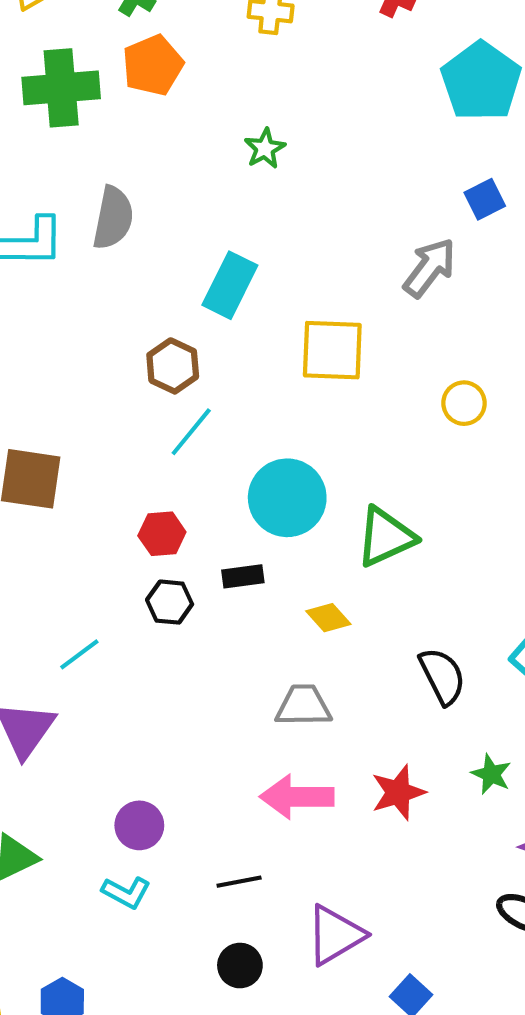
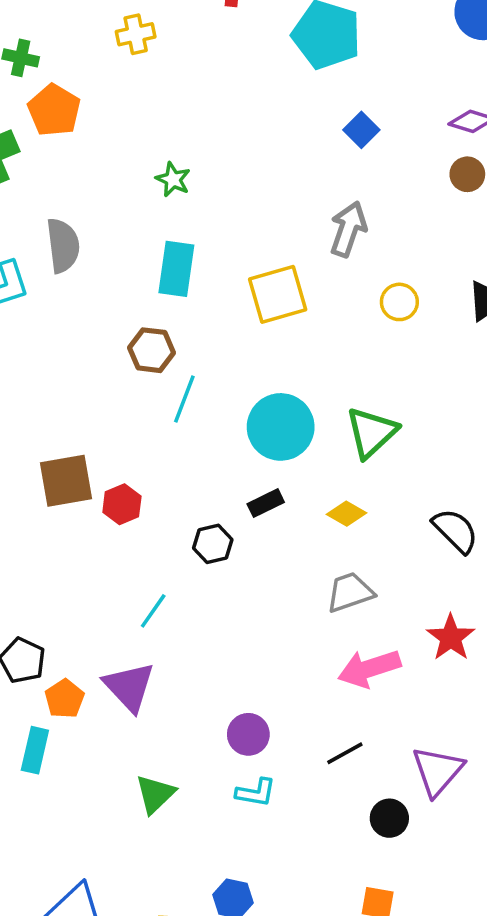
green star: (265, 148) -> (173, 179), moved
gray arrow: (430, 268) -> (348, 229), moved
red hexagon: (162, 534) -> (122, 504), moved
black circle: (240, 966) -> (389, 818), moved

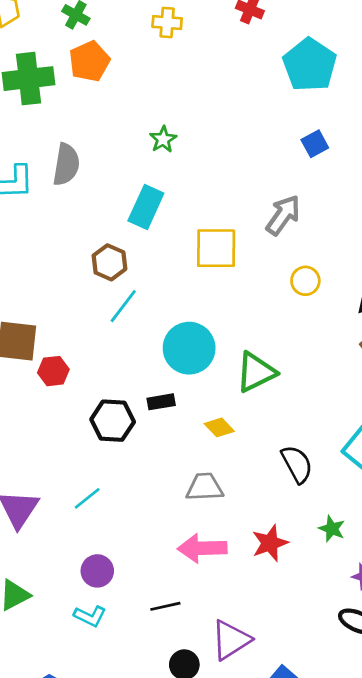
black hexagon: (213, 544) -> (113, 421), size x1.4
cyan line: (153, 611) -> (87, 498), moved

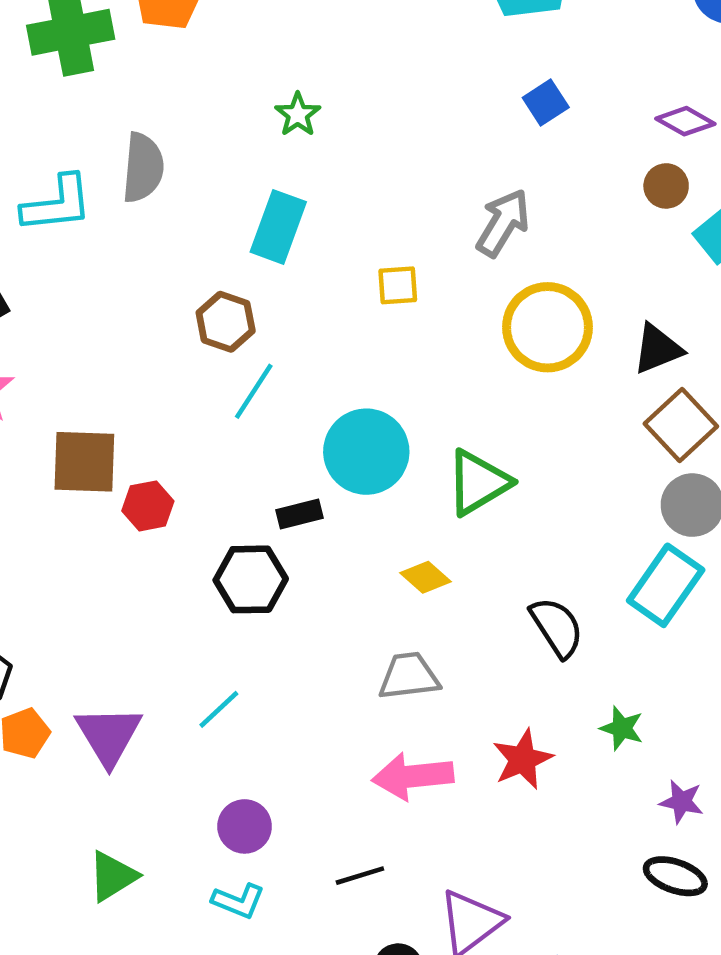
yellow square: (216, 248) -> (398, 285), size x0.6
yellow circle: (305, 281) -> (548, 327), size x1.8
black rectangle: (161, 402) -> (299, 514), moved

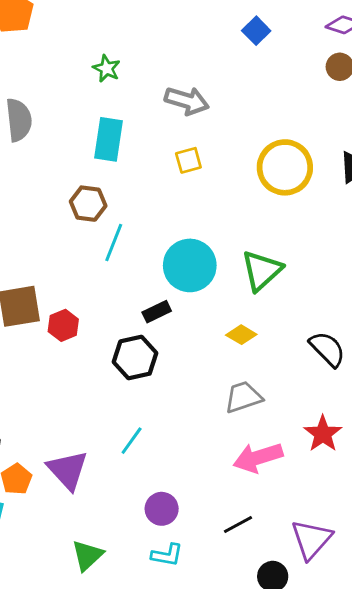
gray arrow: (503, 223) -> (187, 101), moved, turned 87

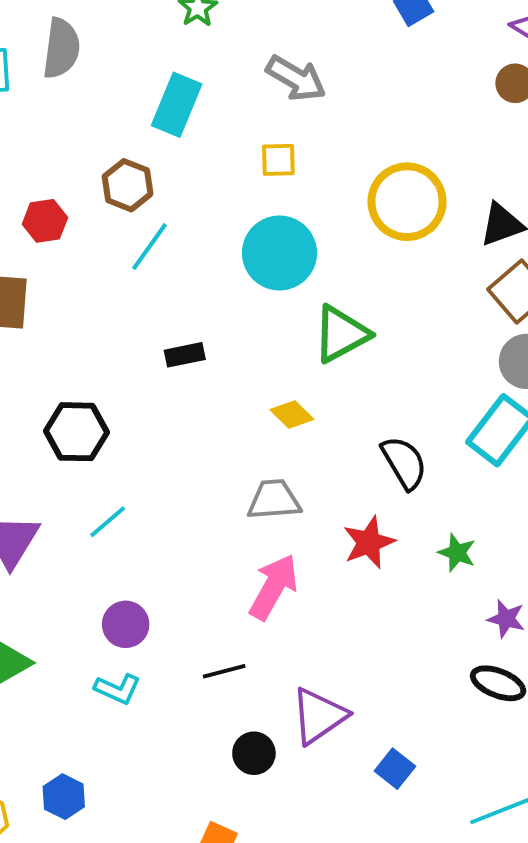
cyan circle: (190, 265) -> (279, 253), moved
red hexagon: (63, 325) -> (45, 221), moved
black hexagon: (135, 358) -> (77, 432), moved
red star: (323, 434) -> (369, 542), moved
pink arrow: (258, 458) -> (274, 587), turned 123

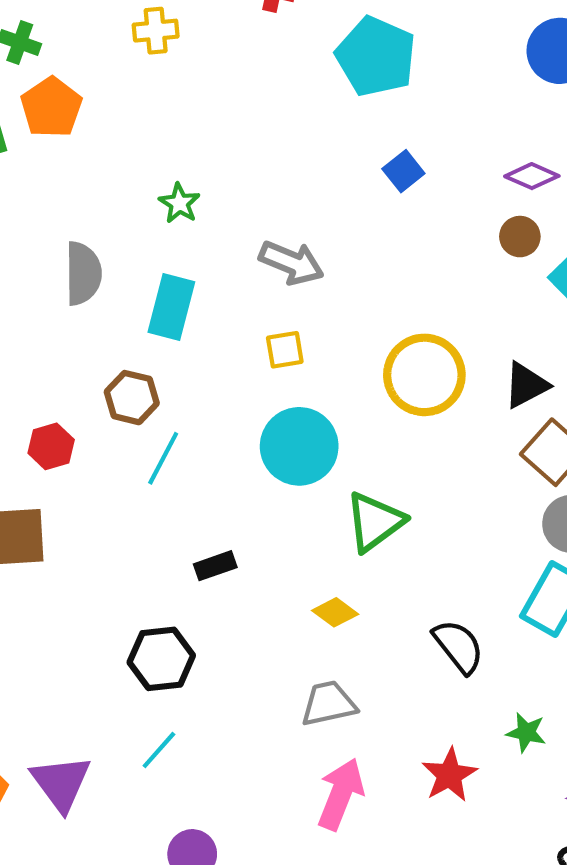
gray semicircle: (61, 48) -> (83, 273), moved
black hexagon: (77, 432) -> (161, 659), moved
red star: (369, 542) -> (449, 775), moved

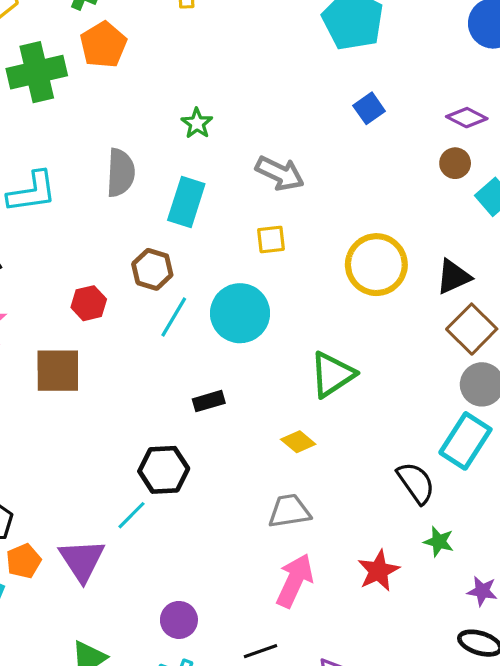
cyan circle: (299, 446) -> (240, 313), moved
black semicircle: (458, 646) -> (416, 483), moved
cyan line: (159, 750) -> (132, 515), moved

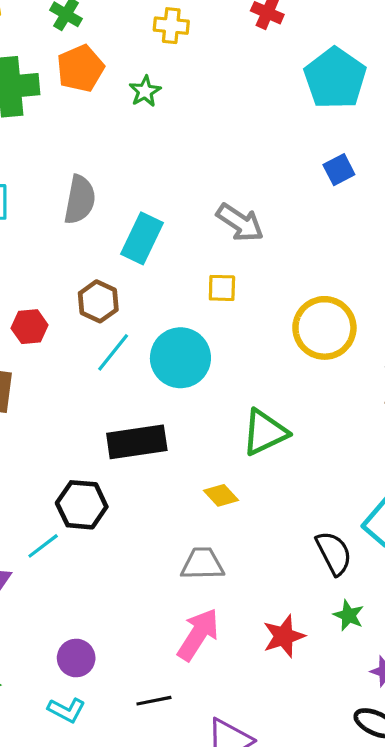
green star: (197, 123) -> (145, 91), moved
black rectangle: (209, 401) -> (137, 442), size x1.8

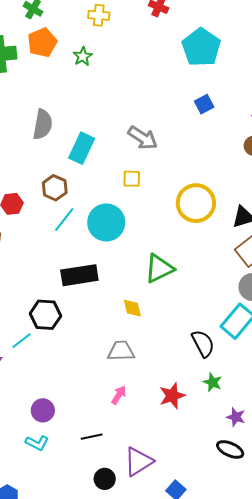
yellow diamond: (221, 495) -> (132, 308), turned 30
pink arrow: (198, 635) -> (119, 395), size x0.6

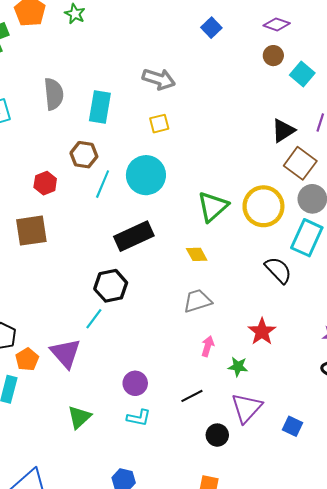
yellow circle: (196, 203) -> (263, 206), moved
green star: (213, 382) -> (238, 367), moved

